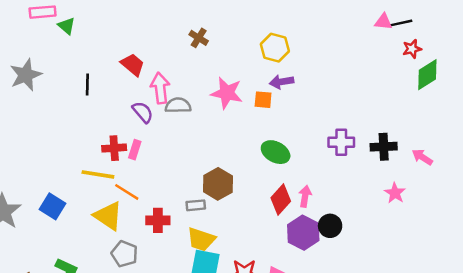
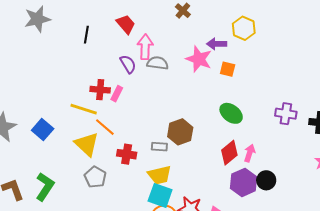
purple arrow: (282, 82) -> (217, 44), moved
yellow trapezoid: (201, 239) -> (160, 175), turned -40

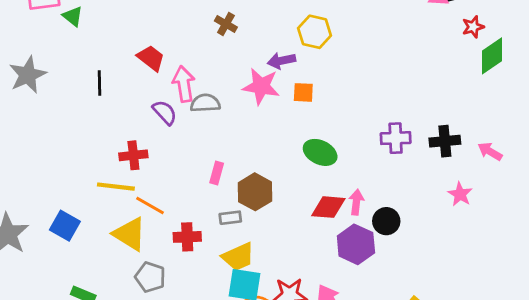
pink rectangle: (117, 94) -> (217, 173), moved
red diamond: (229, 153) -> (328, 207), turned 55
black circle: (266, 180) -> (386, 221), moved

